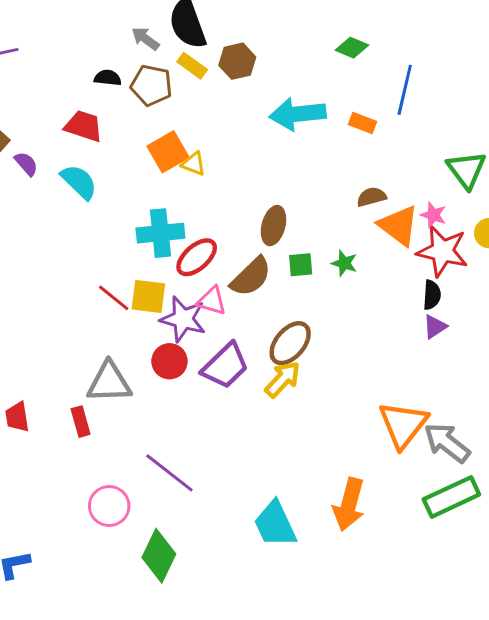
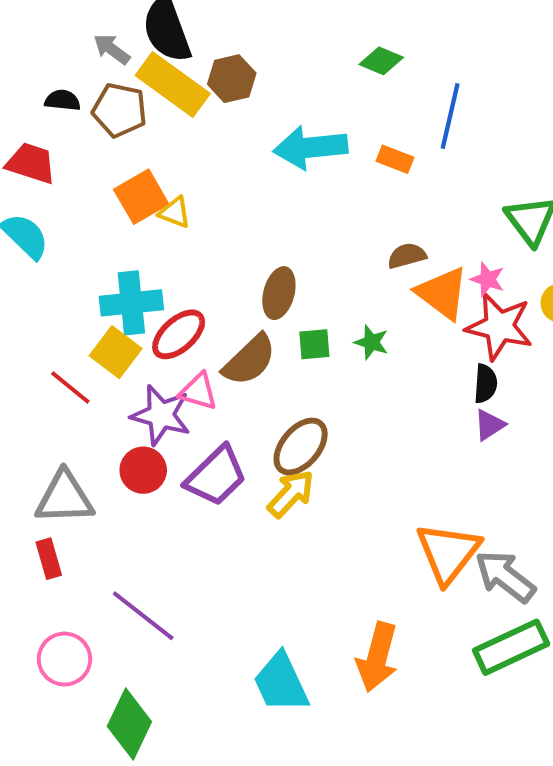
yellow rectangle: (192, 66) -> (173, 85), size x1.8
yellow square: (148, 296) -> (116, 352), moved, turned 30
red rectangle: (81, 422) -> (49, 559), moved

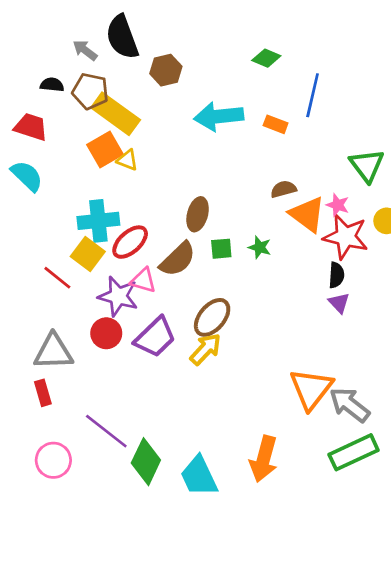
yellow rectangle: (173, 85) -> (116, 114), moved
purple triangle: (489, 425) -> (339, 303), turned -40
green diamond: (129, 724) -> (146, 462), moved

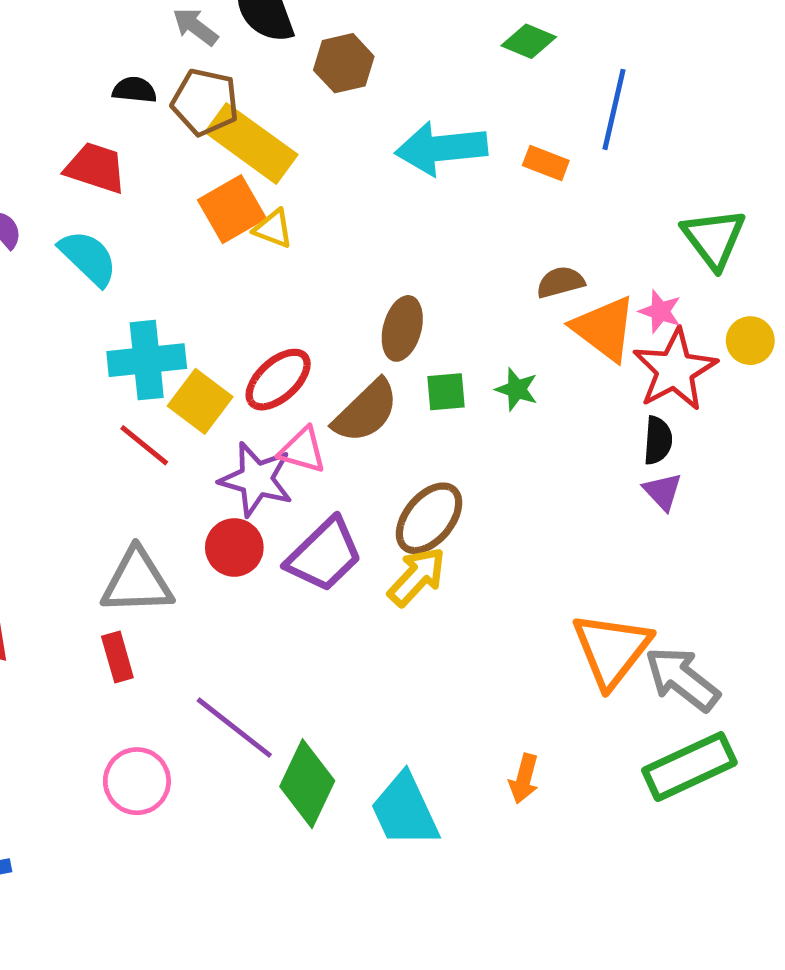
cyan cross: (98, 221) -> (147, 360), moved
red star: (346, 237) -> (675, 370), turned 30
orange arrow: (264, 459) -> (524, 779), size x0.6

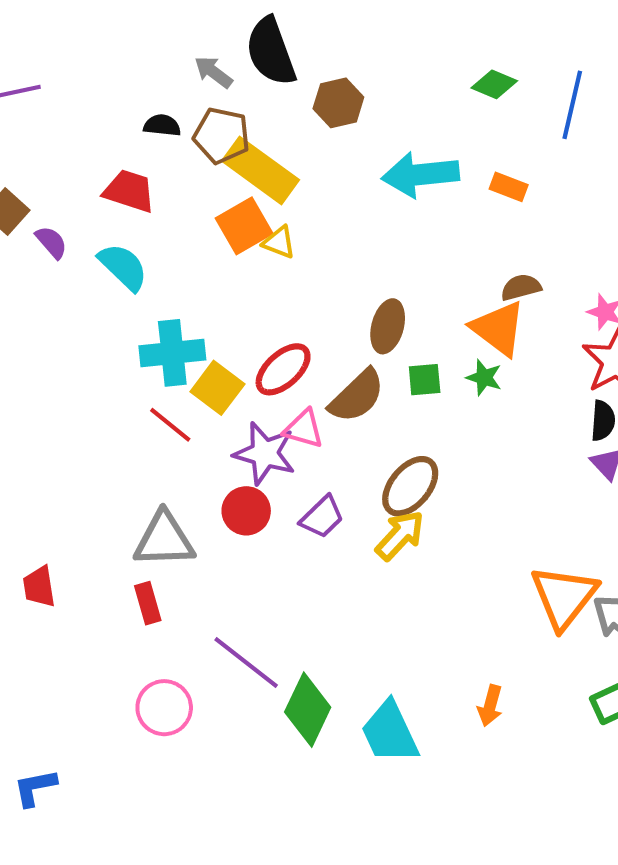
blue line: (614, 109) -> (572, 105), moved
orange triangle: (604, 328) -> (498, 328), moved
purple trapezoid: (324, 555) -> (322, 517), size x0.7

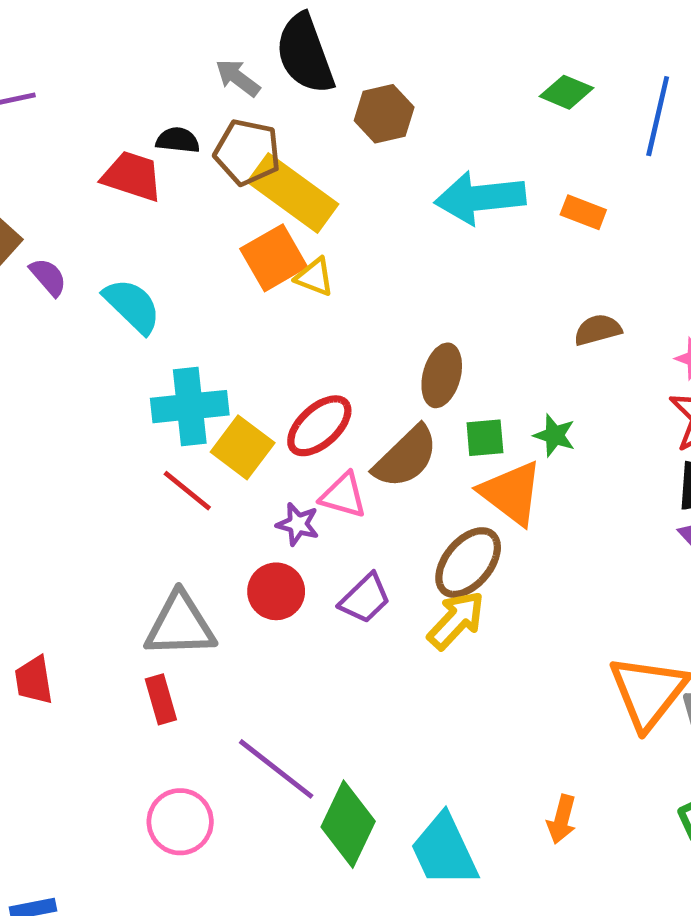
red trapezoid: (129, 191) -> (132, 176), moved
orange triangle: (498, 328) -> (511, 493), moved
purple star: (265, 453) -> (298, 524), size x0.6

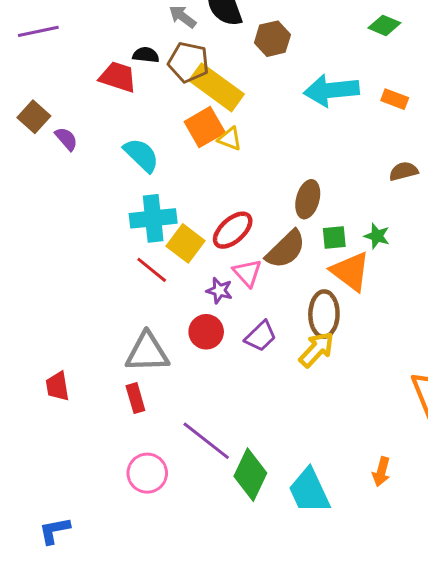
cyan semicircle: (132, 306) -> (141, 155), moved
pink triangle: (343, 495) -> (247, 273), turned 32
brown ellipse: (468, 563) -> (324, 314), turned -39

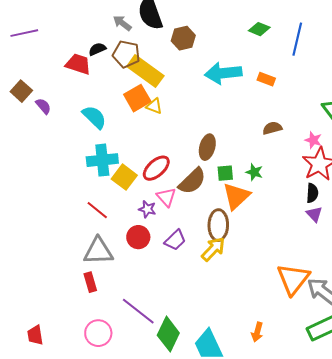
black semicircle: (146, 55) -> (97, 49), turned -30
red line: (152, 270) -> (97, 210), moved
orange triangle: (350, 271) -> (236, 196), turned 40
red trapezoid: (57, 386) -> (35, 335), moved

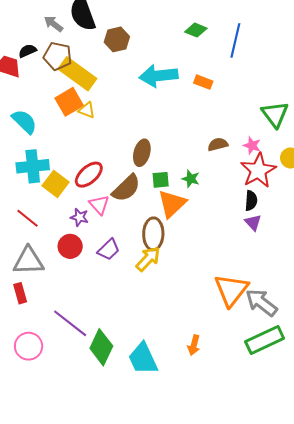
brown semicircle: (272, 128) -> (218, 144), moved

